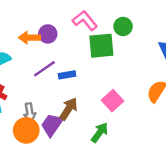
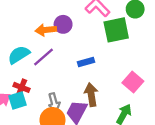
purple line: (44, 69) -> (44, 57), moved
brown arrow: (69, 109) -> (91, 95), turned -35

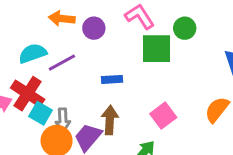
orange arrow: (46, 30) -> (62, 19), moved
red cross: (22, 87) -> (28, 94), size x1.6
cyan square: (17, 101) -> (40, 113), moved, turned 36

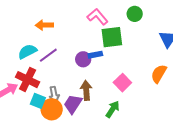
purple circle: (94, 28) -> (83, 59), moved
green circle: (185, 28) -> (135, 14), moved
blue rectangle: (112, 79) -> (95, 55), moved
cyan square: (40, 113) -> (38, 101), moved

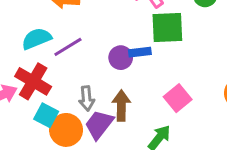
gray arrow: (54, 94) -> (87, 98), moved

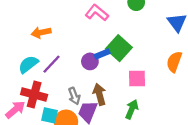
green square: (167, 28) -> (119, 48), moved, turned -30
pink square: (178, 98) -> (137, 79), turned -36

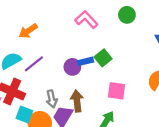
orange arrow: (41, 32) -> (28, 31), turned -30
green square: (119, 48) -> (103, 58), size x0.7

